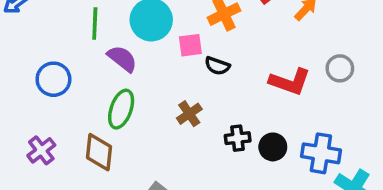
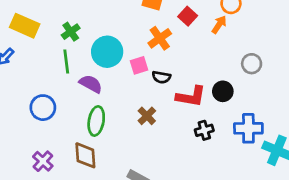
red L-shape: (290, 82) -> (191, 96), moved
black cross: (238, 138) -> (204, 130), moved
black circle: (273, 147) -> (223, 91), moved

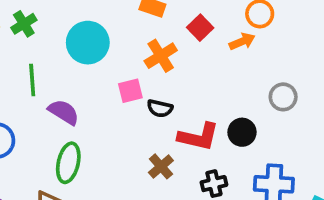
orange arrow: (219, 25) -> (242, 41), turned 30
green cross: (71, 32) -> (24, 24), moved
cyan circle: (107, 52) -> (88, 43), moved
brown cross: (147, 116) -> (161, 166), moved

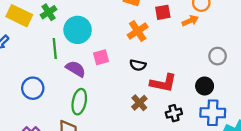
red square: (200, 28) -> (163, 12), turned 35
cyan circle: (88, 43) -> (78, 30), moved
pink square: (130, 91) -> (101, 57), moved
black circle: (242, 132) -> (205, 86), moved

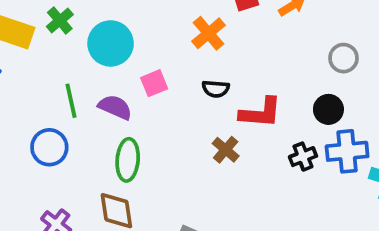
green line: (55, 48) -> (71, 101), moved
black cross: (174, 113) -> (303, 157), moved

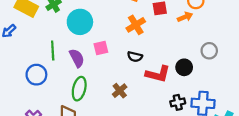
purple semicircle: (115, 107) -> (77, 58), turned 30
black circle: (328, 109) -> (184, 67), moved
brown cross: (226, 150) -> (120, 91), moved

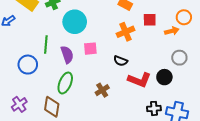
gray circle: (209, 51) -> (179, 58), moved

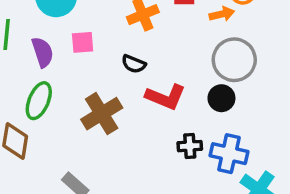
gray circle: (179, 58) -> (234, 60), size x1.6
black circle: (164, 77) -> (221, 98), moved
brown cross: (102, 90) -> (102, 114), size x1.6

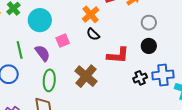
gray circle: (234, 60) -> (149, 23), size x0.6
black semicircle: (134, 64) -> (93, 34), moved, turned 40

